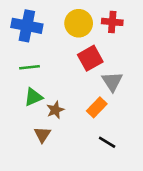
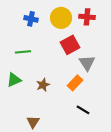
blue cross: (27, 26) -> (31, 19), moved, size x0.6
green triangle: (33, 97) -> (14, 80), moved
brown triangle: (42, 135) -> (33, 122), moved

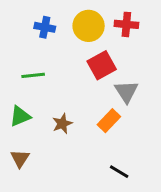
black line: (83, 110) -> (119, 172), moved
brown triangle: (33, 122) -> (20, 159), moved

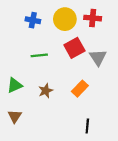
green line: (33, 75) -> (39, 55), moved
gray triangle: (126, 91) -> (98, 58), moved
black line: (119, 172) -> (87, 126), turned 64

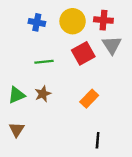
gray triangle: (98, 58) -> (112, 45), moved
brown star: (46, 91) -> (43, 94), moved

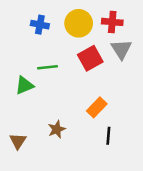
brown star: (43, 94) -> (57, 129), moved
green triangle: (17, 95) -> (24, 85), moved
black line: (98, 140) -> (108, 136), moved

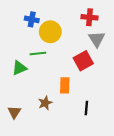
yellow circle: (79, 23) -> (50, 32), moved
red square: (90, 58) -> (83, 61), moved
orange rectangle: (97, 107) -> (65, 85), moved, turned -42

